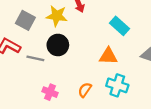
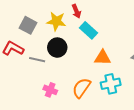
cyan rectangle: (120, 26) -> (89, 30), moved
cyan cross: (117, 85) -> (111, 84), turned -30
orange semicircle: (85, 90) -> (81, 88), size x1.5

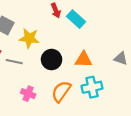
yellow star: (56, 21) -> (29, 38), moved
cyan rectangle: (89, 30) -> (76, 19), moved
black circle: (57, 48) -> (52, 60), moved

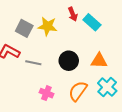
yellow star: (29, 38) -> (47, 26), moved
cyan cross: (92, 87) -> (107, 87), turned -36

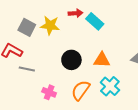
red arrow: (73, 14) -> (75, 13), turned -72
gray line: (33, 63) -> (27, 69), moved

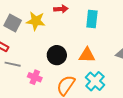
cyan rectangle: (95, 21) -> (92, 19), moved, turned 54
pink cross: (49, 92) -> (35, 77), moved

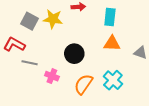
orange triangle: (87, 55) -> (112, 43), moved

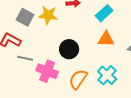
cyan rectangle: (110, 17) -> (104, 13), turned 42
pink cross: (52, 76) -> (47, 71), size x1.5

